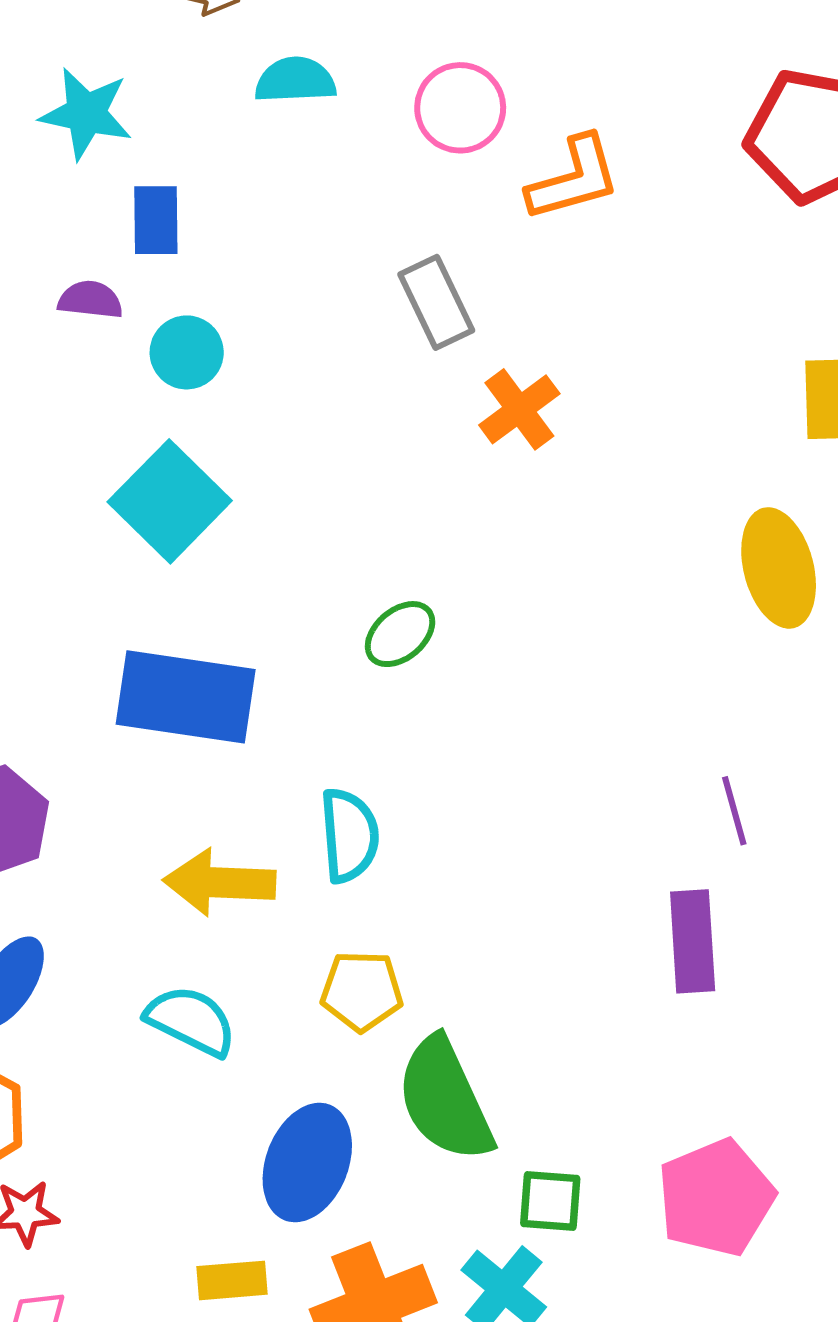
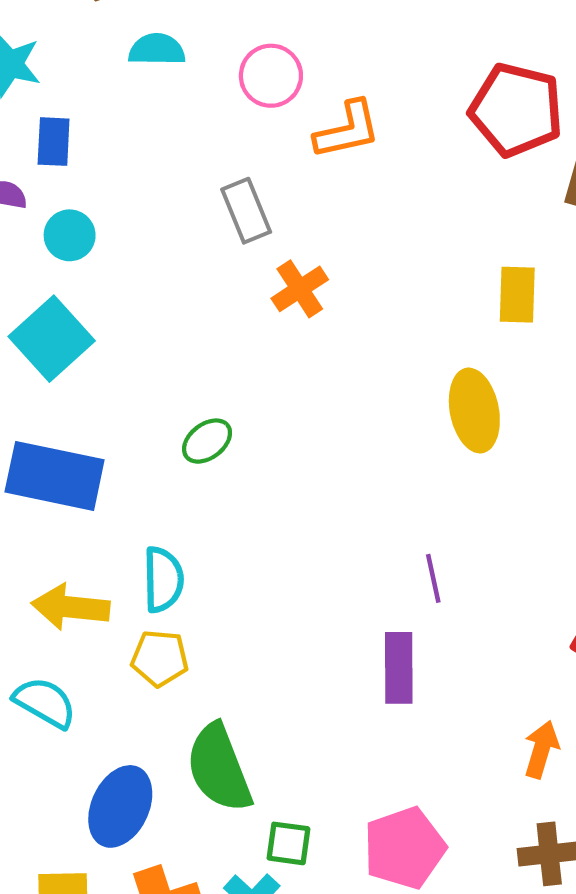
yellow pentagon: (362, 991) -> (160, 658), moved

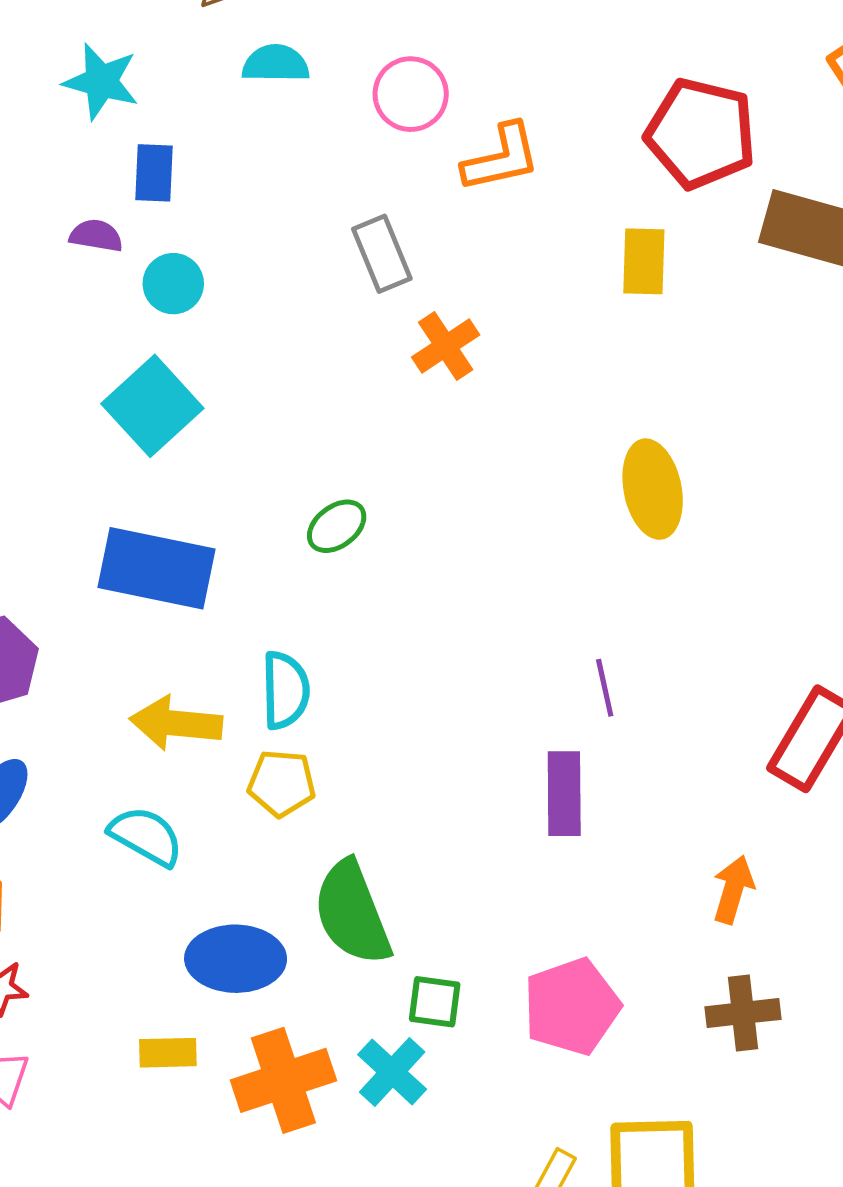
yellow rectangle: (517, 295) -> (644, 261), moved
blue ellipse: (120, 806) -> (236, 959), turned 66

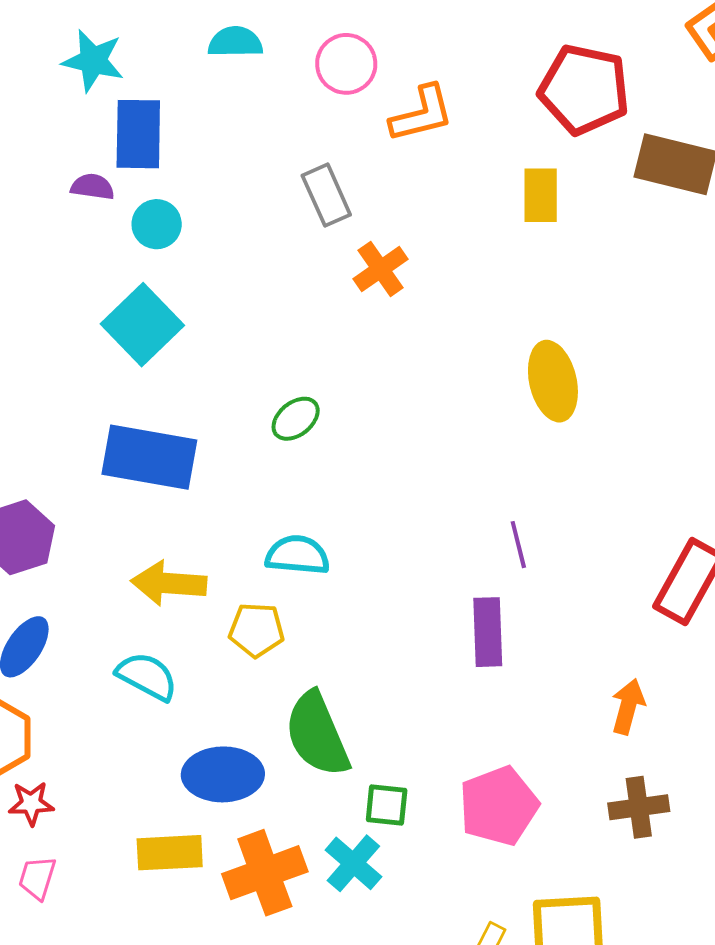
blue rectangle: (154, 173) -> (138, 134), size x1.5
cyan semicircle: (285, 690) -> (297, 555), moved, turned -82
yellow rectangle: (168, 1053) -> (170, 853), size x1.4

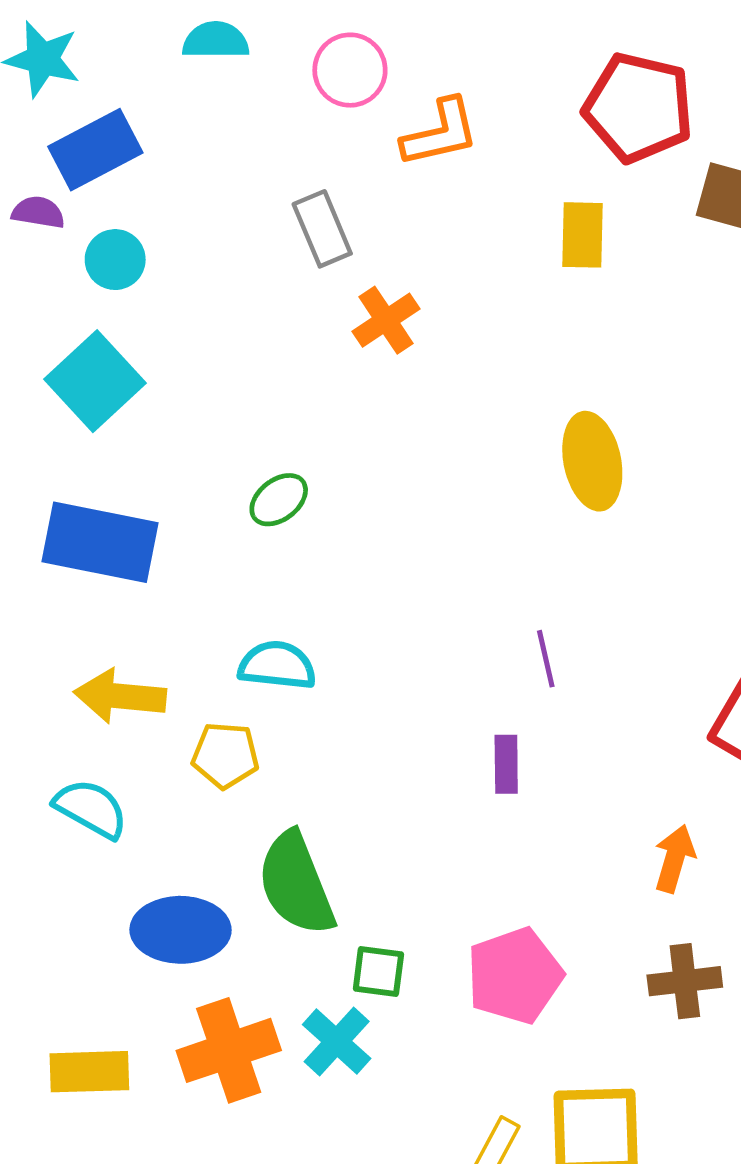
blue rectangle: (138, 134) -> (95, 150), turned 60
purple rectangle: (488, 632) -> (506, 764), size x0.7
yellow rectangle: (170, 853) -> (89, 1072), moved

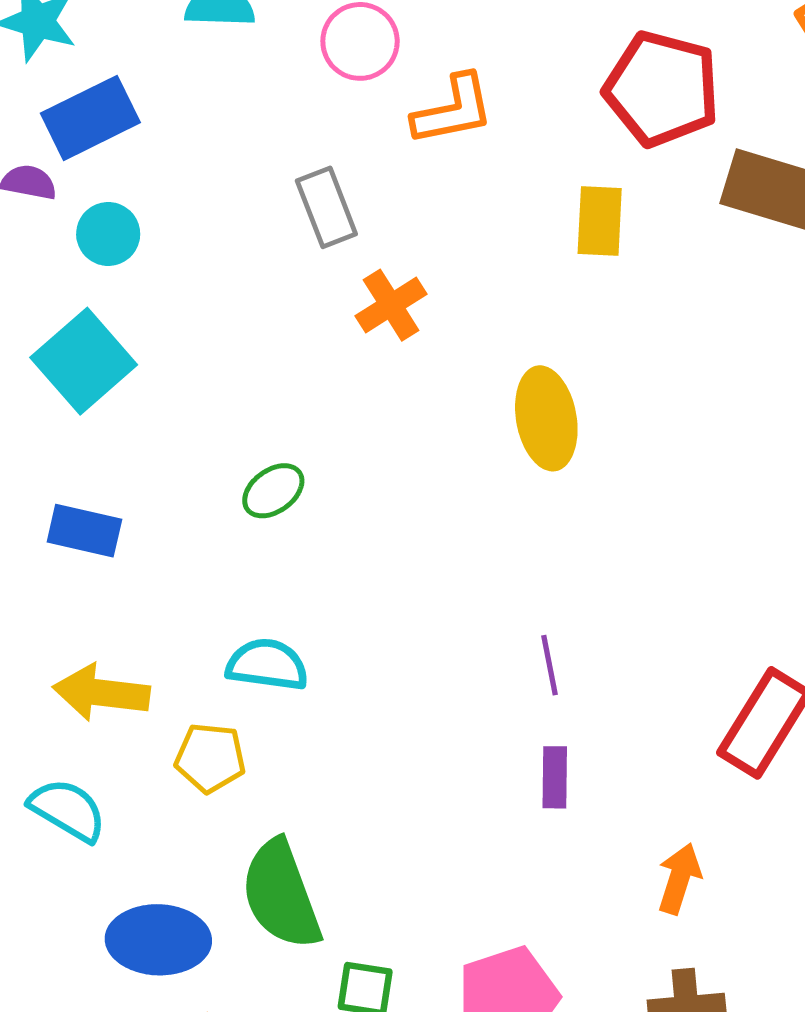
yellow ellipse: (592, 461) -> (546, 418), moved
blue rectangle: (100, 542) -> (84, 531), size x0.6
purple rectangle: (506, 764) -> (555, 777), moved

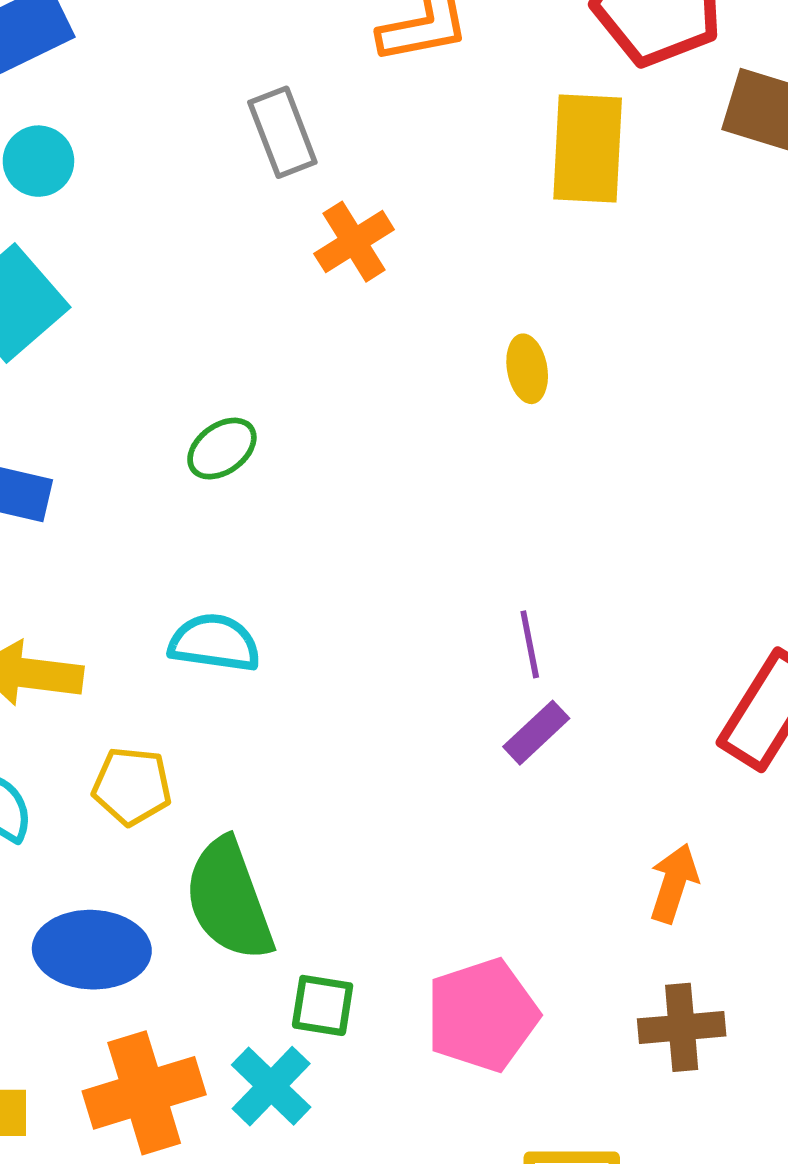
yellow rectangle: (600, 221) -> (588, 149), size x1.4
yellow ellipse: (546, 418) -> (527, 369), size x0.6
yellow pentagon: (210, 758) -> (132, 786), moved
purple rectangle: (555, 777) -> (536, 733), moved, turned 46

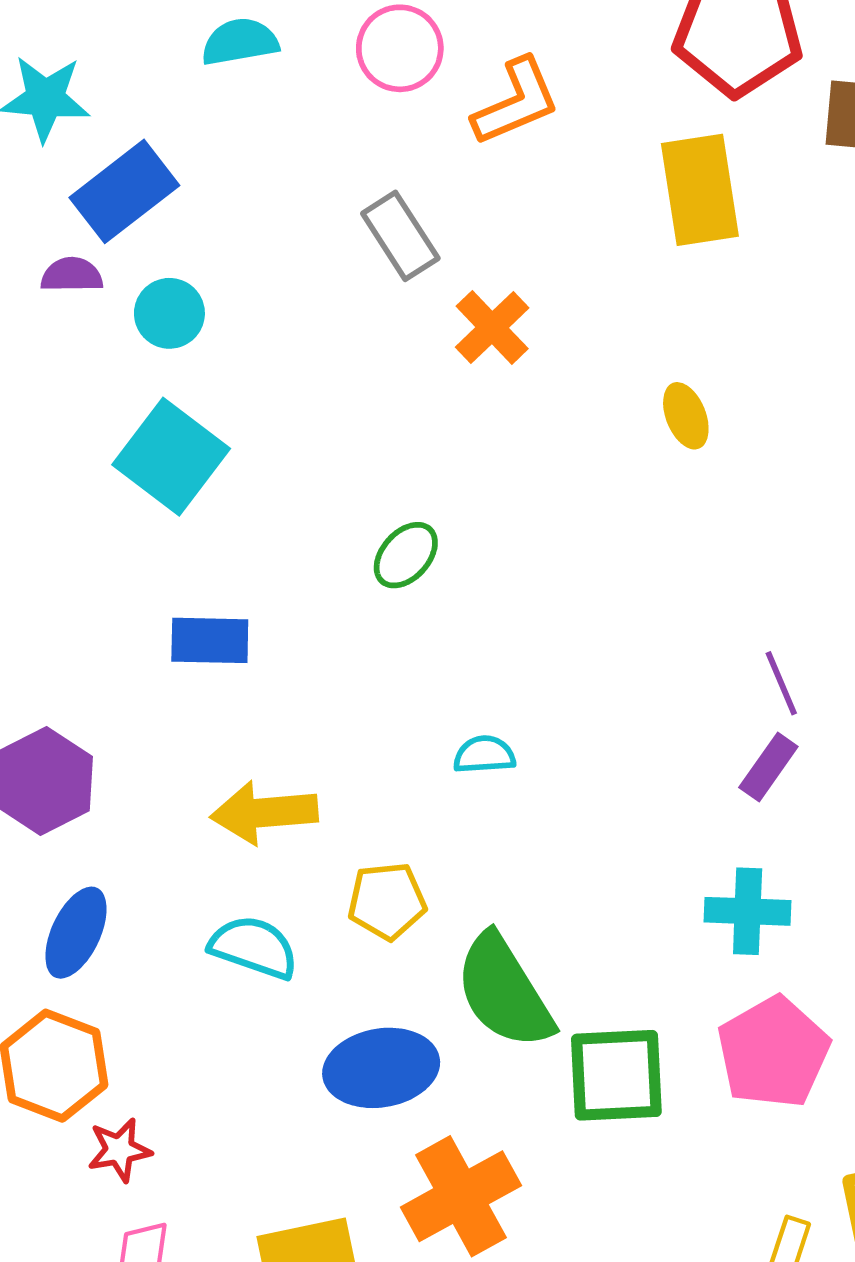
cyan semicircle: (214, 643) -> (484, 755), moved, size x0.7
purple line: (530, 644) -> (781, 683), moved
green square: (323, 1005) -> (616, 1075), size x1.6
cyan cross: (271, 1086) -> (748, 911), moved, turned -30

